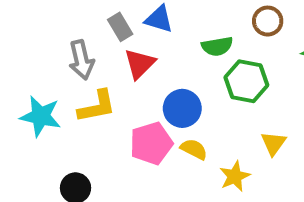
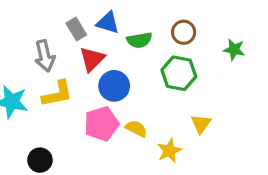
brown circle: (268, 21) -> (184, 32), moved
green semicircle: (217, 46) -> (139, 40), moved
blue circle: (182, 108) -> (114, 86), moved

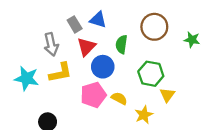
brown circle: (184, 32) -> (154, 27), size x1.5
green semicircle: (139, 40) -> (122, 44), moved, turned 108
green hexagon: (179, 73) -> (151, 74), moved

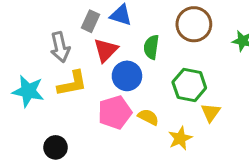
gray rectangle: (75, 24) -> (90, 21), turned 56

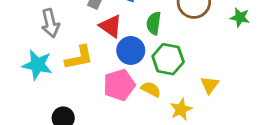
gray arrow: (60, 47) -> (50, 23), moved
red triangle: (106, 50) -> (111, 26), turned -40
green hexagon: (189, 85) -> (168, 59), moved

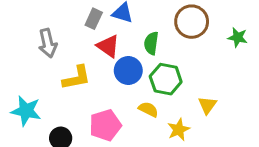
cyan star: (37, 65) -> (26, 111), moved
pink pentagon: (119, 85) -> (105, 125), moved

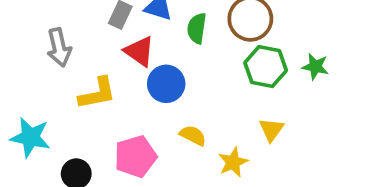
green star: (238, 37) -> (315, 67), moved
green semicircle: (151, 43) -> (197, 28), moved
green hexagon: (166, 79) -> (266, 67), moved

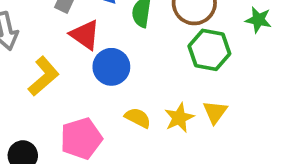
green star: (315, 67) -> (258, 20), moved
yellow L-shape: (97, 93) -> (44, 76), turned -30
yellow star: (233, 162) -> (179, 118), moved

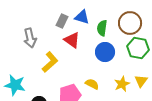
blue circle: (111, 67) -> (105, 52), moved
yellow semicircle: (138, 118) -> (92, 84), moved

